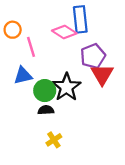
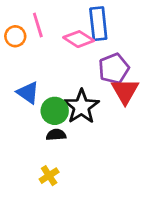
pink line: (31, 47) -> (38, 25), moved
blue triangle: (23, 76) -> (28, 93), turned 48
yellow cross: (54, 140) -> (49, 176), moved

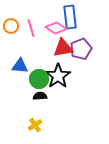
pink line: (38, 25) -> (31, 28), moved
red triangle: (125, 91) -> (63, 48), moved, turned 50
blue triangle: (28, 93) -> (20, 66), turned -30

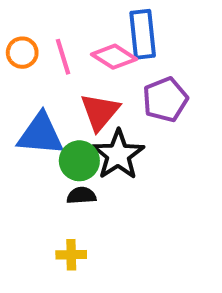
red triangle: (63, 48) -> (100, 112), moved, turned -40
blue triangle: (20, 66) -> (41, 134), size x1.4
yellow cross: (35, 125) -> (71, 255), turned 32

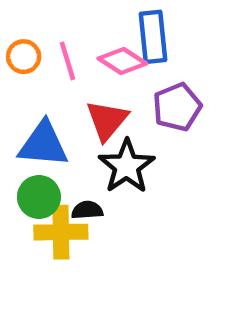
green circle: (79, 161) -> (39, 197), moved
yellow cross: (71, 255) -> (61, 232), moved, size x1.6

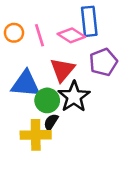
green circle: (39, 197) -> (47, 100), moved
black semicircle: (87, 210) -> (51, 122), turned -54

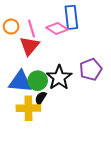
purple pentagon: (103, 62) -> (91, 69), moved
red triangle: (62, 70) -> (29, 46), moved
blue triangle: (25, 84) -> (20, 82), moved

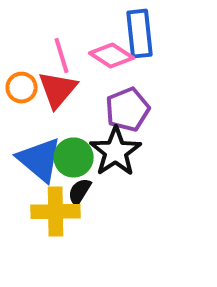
orange circle: (11, 27) -> (22, 88), moved
purple pentagon: (91, 69) -> (127, 110), moved
blue triangle: (20, 82) -> (40, 159), turned 35

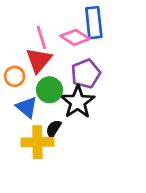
orange circle: (22, 88) -> (15, 76), moved
green circle: (74, 157) -> (50, 90), moved
blue triangle: (40, 159) -> (27, 107), size x0.7

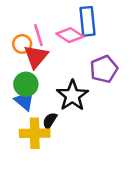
purple pentagon: (86, 74) -> (104, 69), moved
orange circle: (15, 76) -> (22, 44), moved
green circle: (50, 90) -> (26, 84), moved

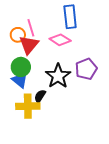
pink diamond: (70, 35) -> (60, 40), moved
purple pentagon: (104, 69) -> (86, 69), moved

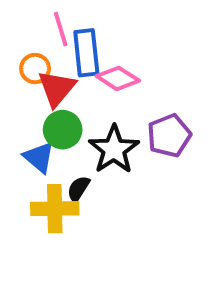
blue rectangle: (70, 17) -> (86, 53), moved
pink line: (31, 28) -> (61, 29), moved
green circle: (21, 67) -> (63, 130), moved

